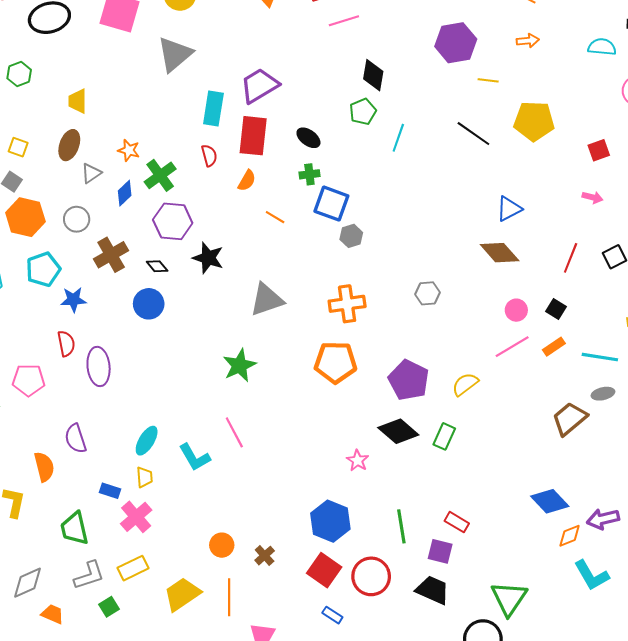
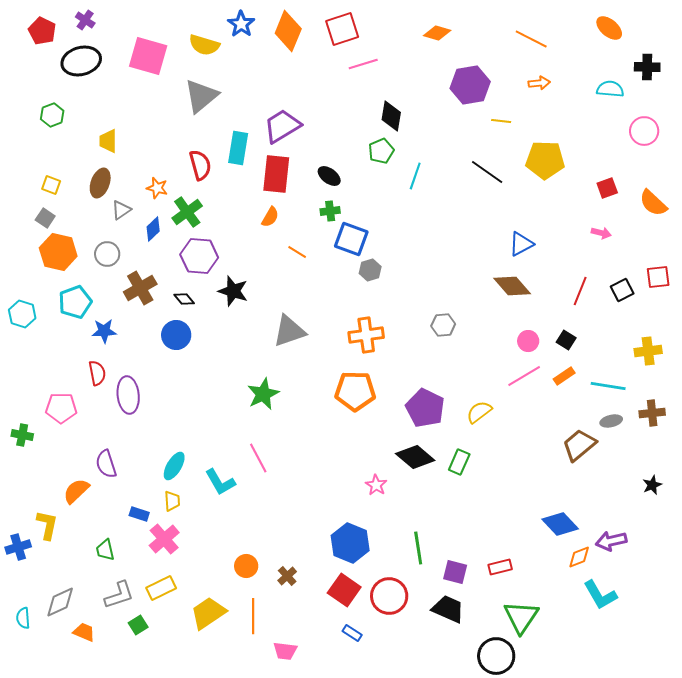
red semicircle: (209, 156) -> (200, 165), moved, size x1.4
orange semicircle: (44, 467) -> (76, 491), turned -120
red rectangle: (457, 522) -> (500, 567), moved, turned -45
green trapezoid: (74, 528) -> (105, 550), size x0.7

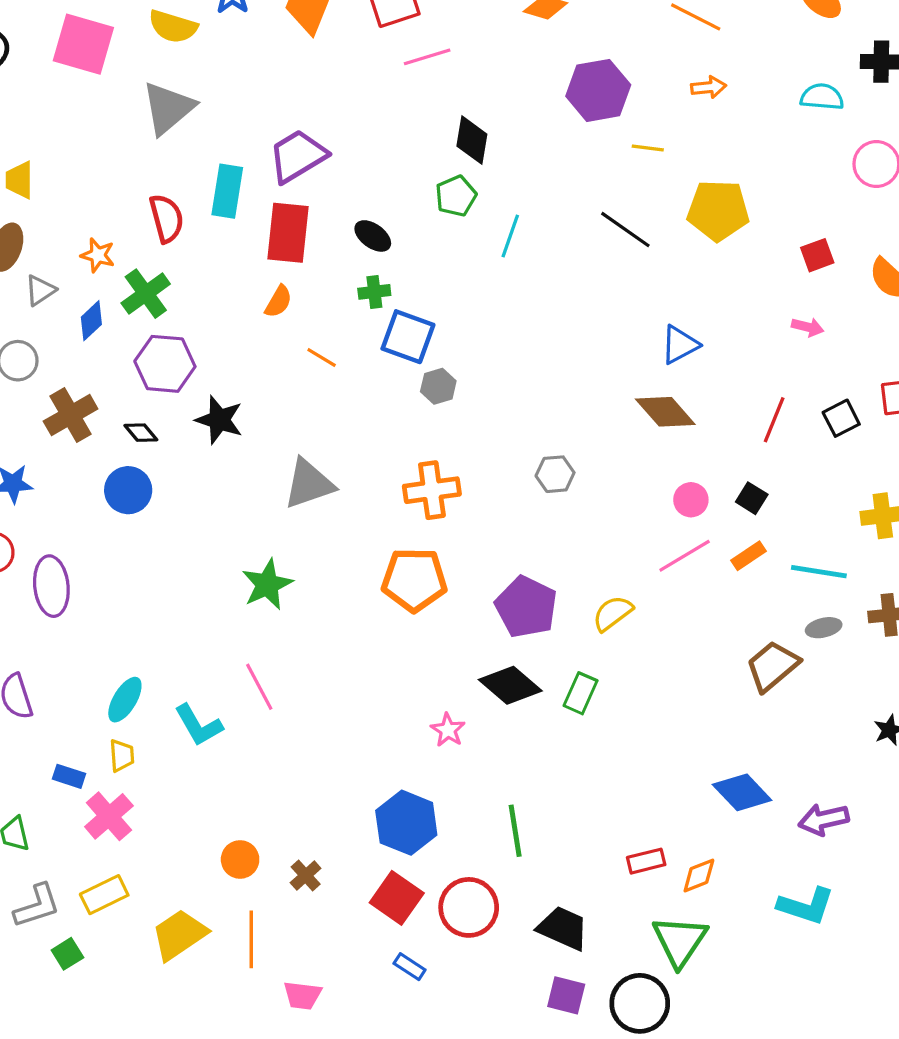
orange diamond: (579, 557) -> (699, 875), moved
purple square: (455, 572) -> (566, 995), moved
cyan L-shape: (600, 595) -> (806, 906), turned -42

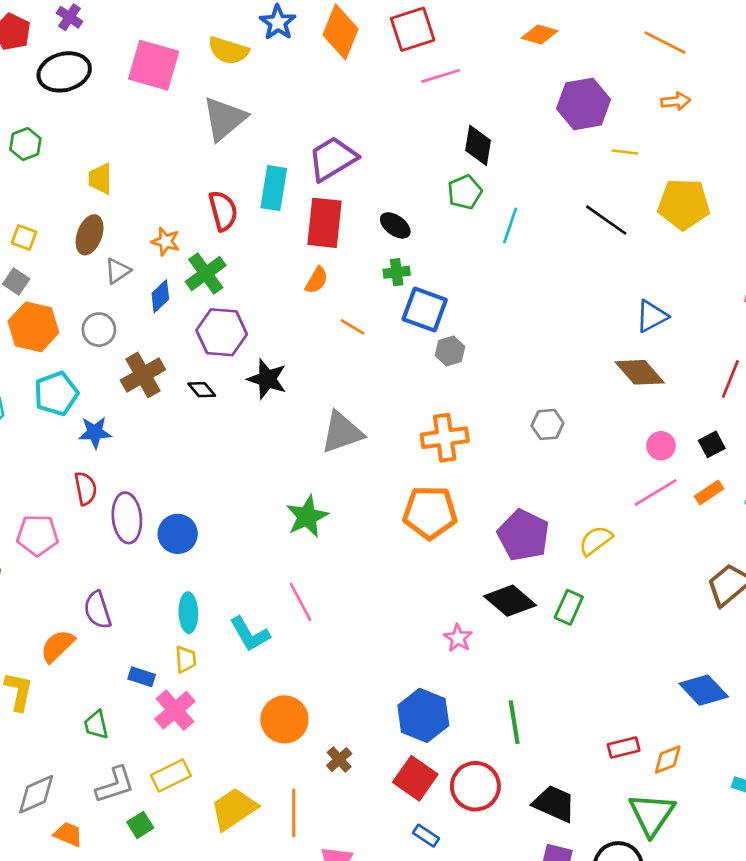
blue circle: (128, 490) -> (178, 534), moved
black square: (752, 498) -> (712, 444), turned 30
cyan ellipse: (125, 700) -> (188, 613), turned -33
orange circle: (240, 859) -> (284, 719), moved, size x1.5

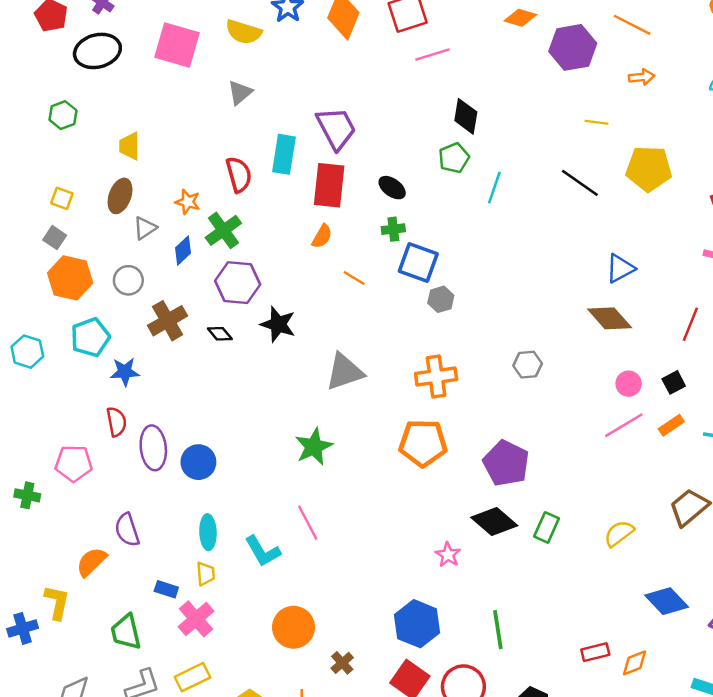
purple hexagon: (584, 104) -> (573, 47), moved
gray triangle: (224, 119) -> (240, 93), size x0.6
purple trapezoid: (333, 159) -> (336, 128), turned 93
yellow semicircle: (596, 541) -> (619, 533), moved
green trapezoid: (96, 725) -> (126, 632), size x1.4

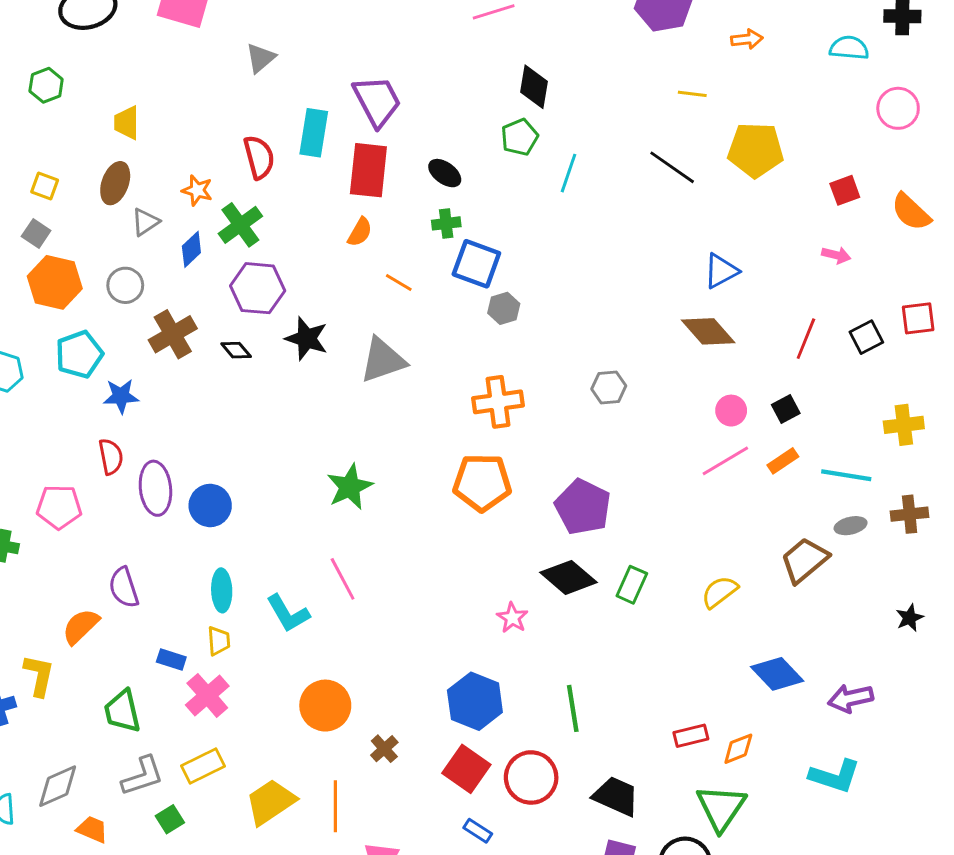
gray triangle: (345, 372) -> (383, 360), moved

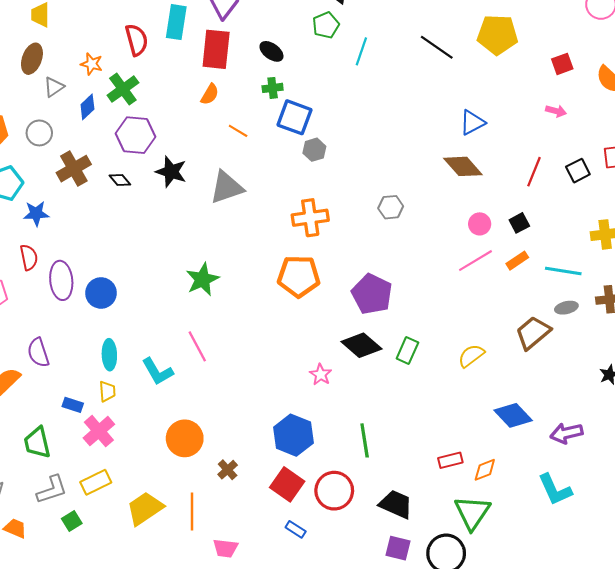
cyan L-shape: (835, 776) -> (555, 490), turned 48

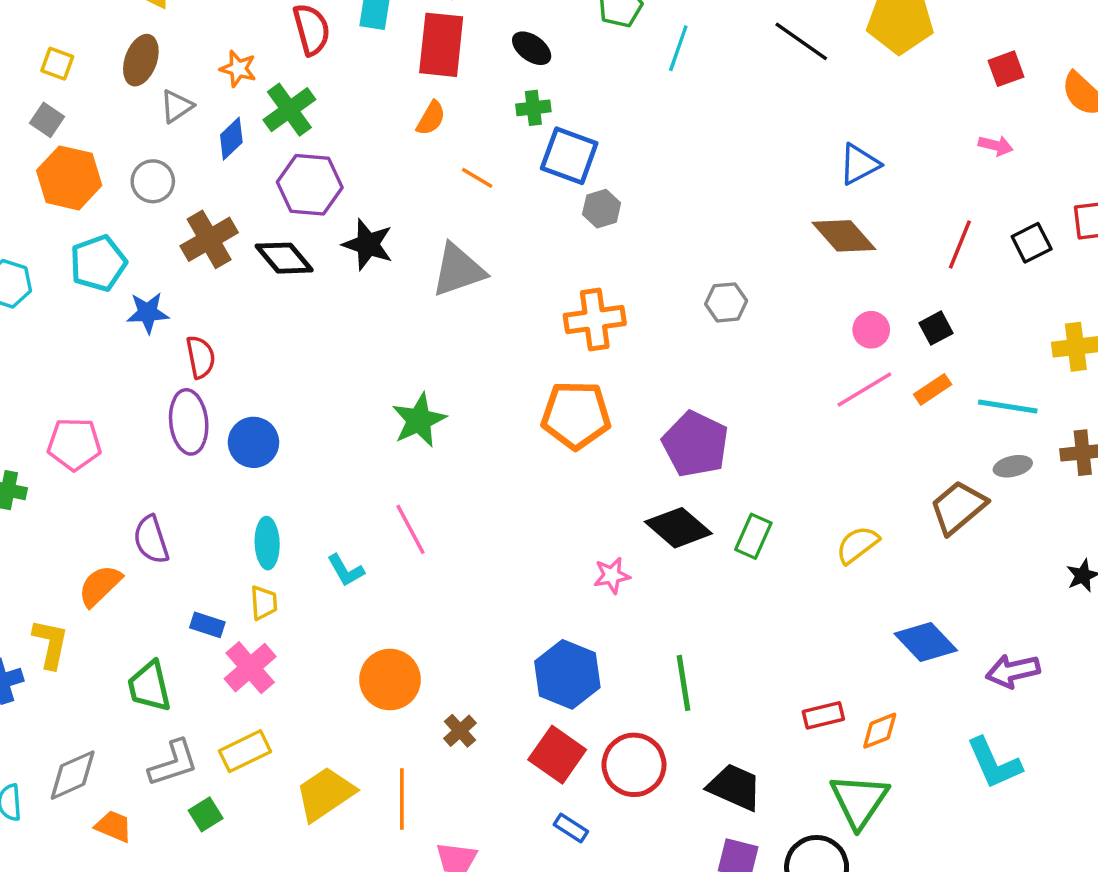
black diamond: (120, 180) -> (284, 258), size x1.6
red semicircle: (29, 257) -> (201, 357), moved
cyan L-shape: (157, 371) -> (346, 570), size x0.7
pink star: (321, 375) -> (612, 575), turned 30

